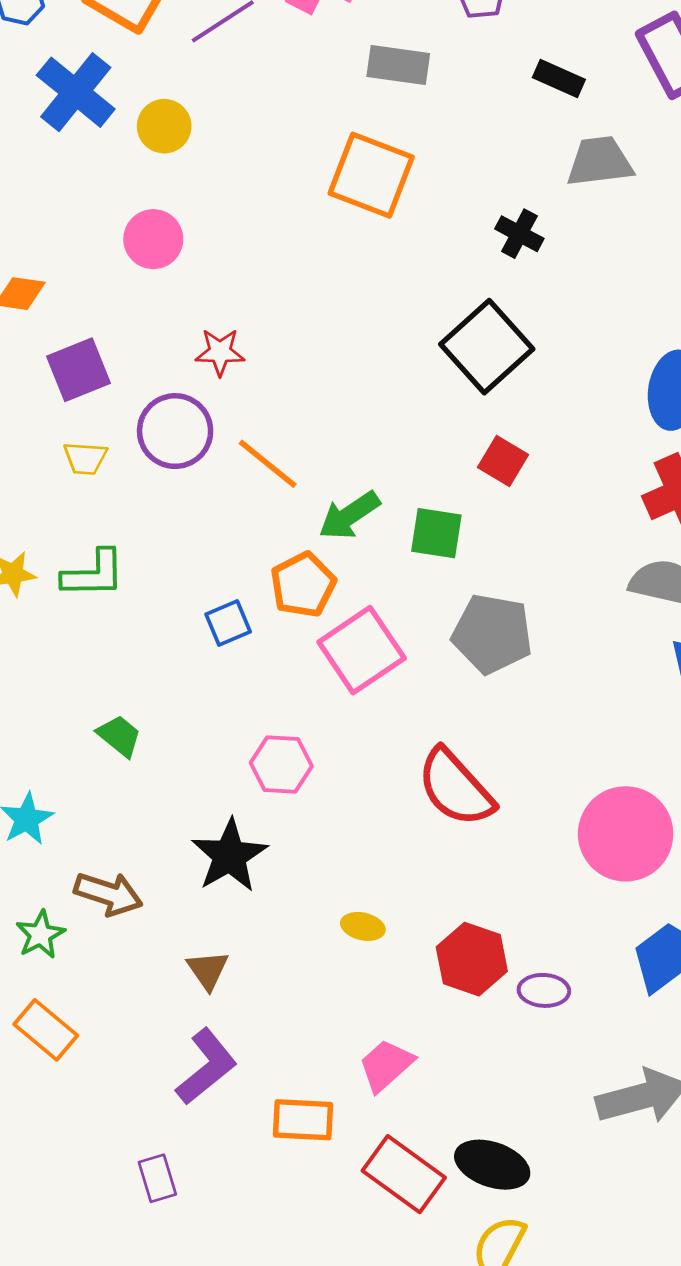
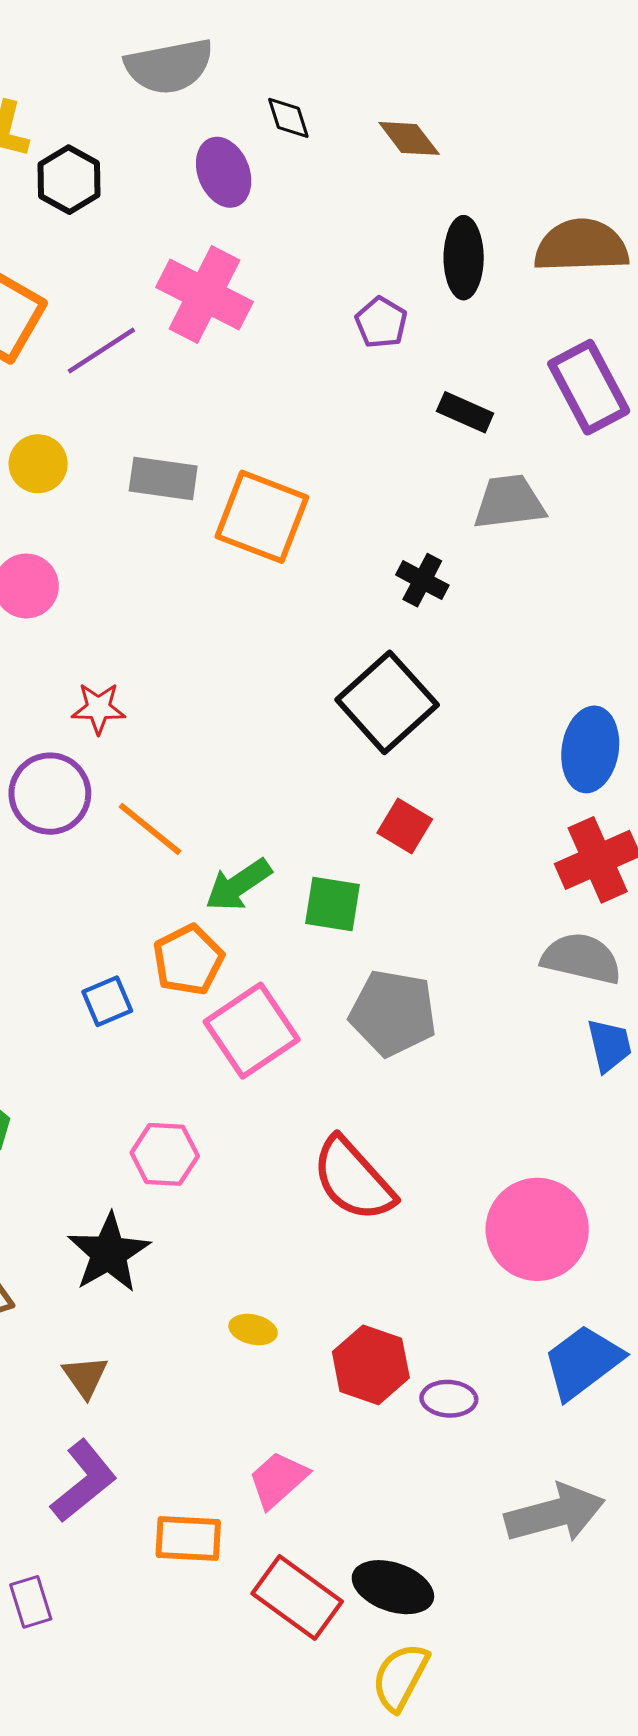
gray rectangle: (398, 65) -> (163, 479), moved

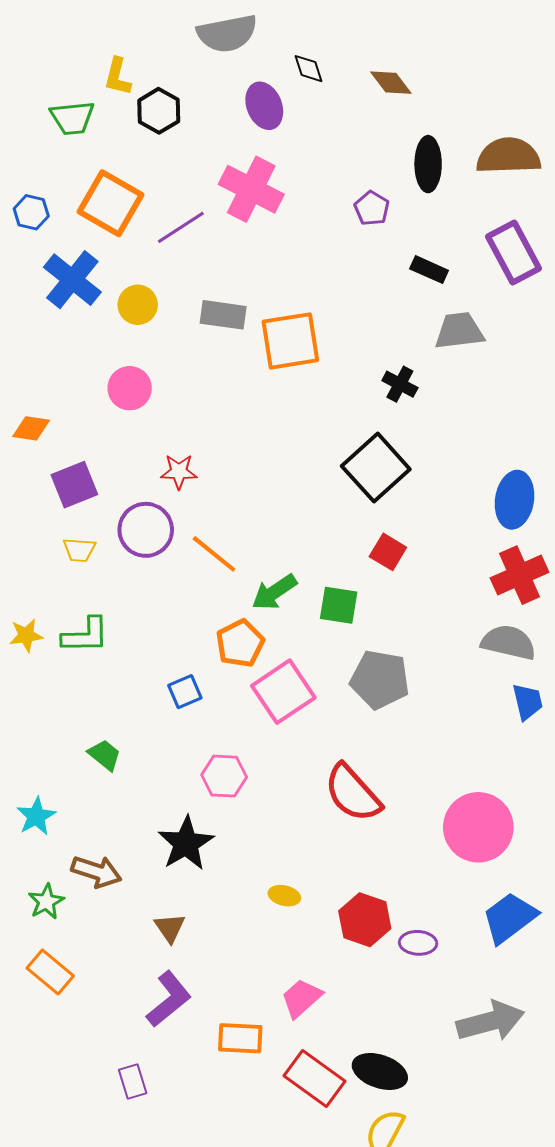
orange square: (262, 517) -> (290, 341), turned -30
blue square: (107, 1001) -> (185, 692), moved

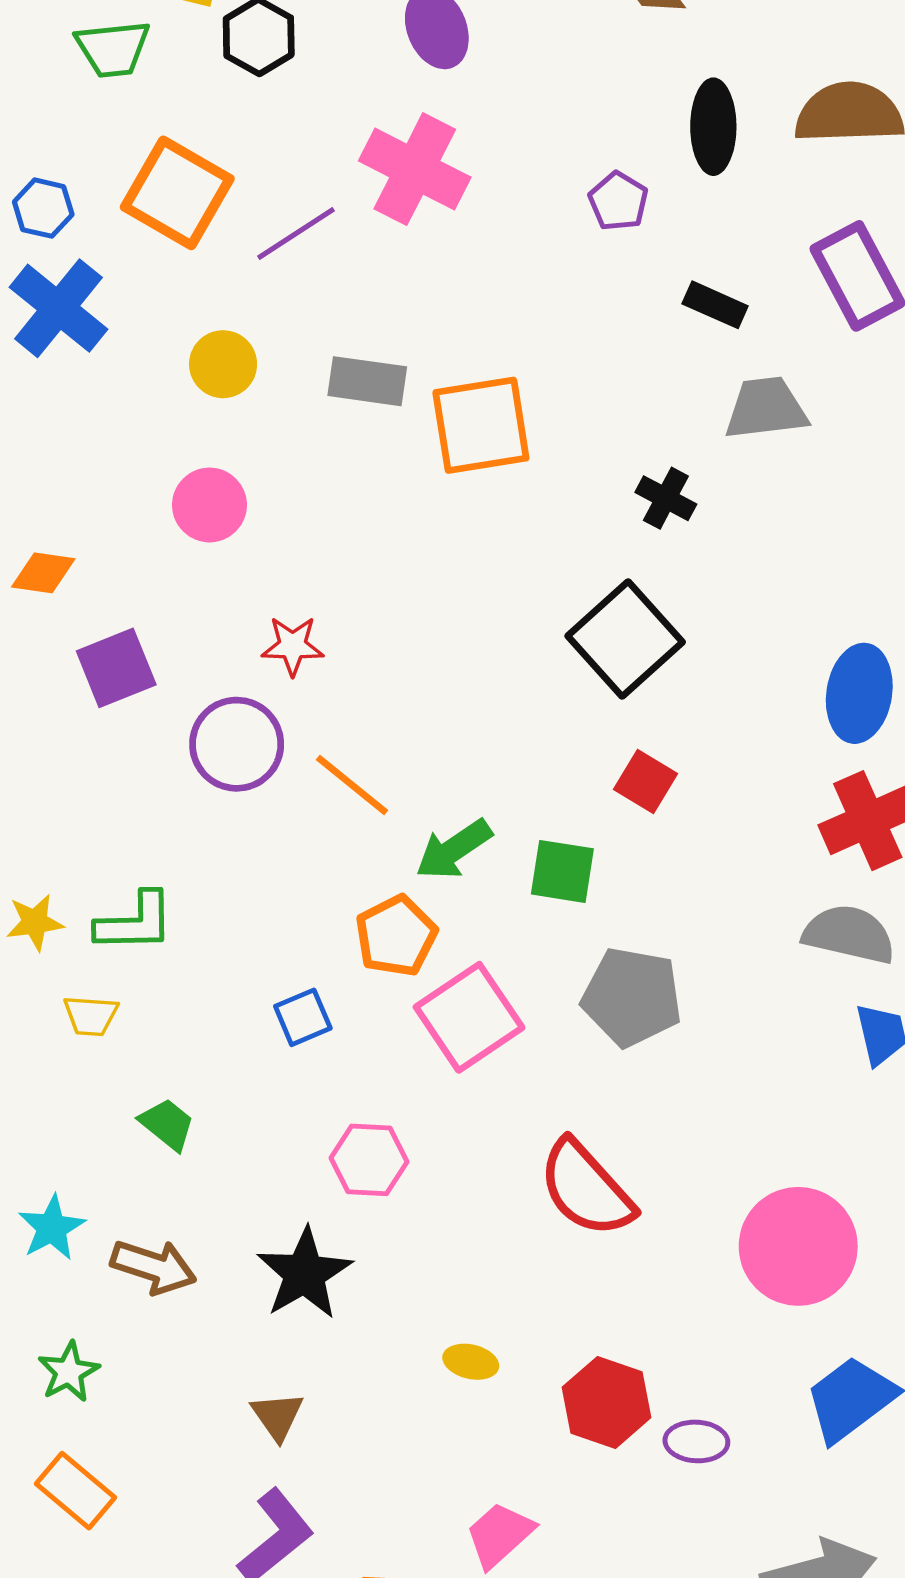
blue cross: (72, 280) -> (59, 308), moved
yellow trapezoid: (79, 550) -> (91, 1016), moved
brown arrow: (96, 872) -> (154, 1267), moved

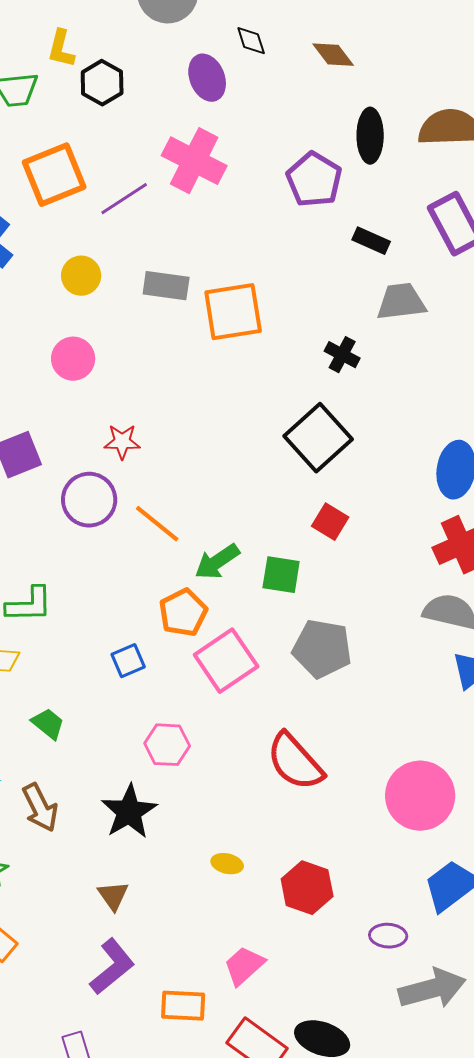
orange square: (177, 193) -> (54, 175), turned 38
purple pentagon: (618, 201) -> (314, 180), size x1.6
brown arrow: (154, 1267) -> (40, 808), turned 45
purple ellipse: (696, 1441) -> (388, 936), moved

